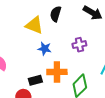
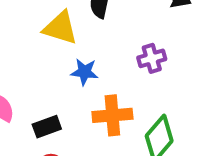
black rectangle: (35, 80) -> (47, 127), moved

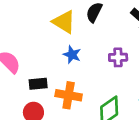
orange cross: (112, 115) -> (69, 95), moved

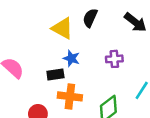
black rectangle: (38, 84) -> (55, 75), moved

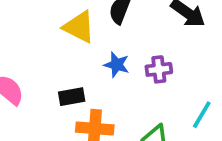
blue star: (71, 58) -> (117, 65), moved

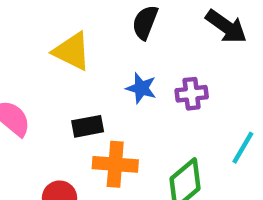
yellow triangle: (79, 27) -> (72, 51), moved

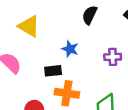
yellow triangle: (72, 51) -> (29, 26), moved
blue star: (141, 88) -> (70, 49), moved

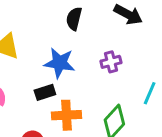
blue star: (70, 49) -> (60, 63), size x1.5

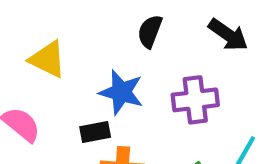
purple cross: (111, 62) -> (195, 100), size x1.5

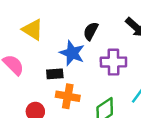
black semicircle: (150, 31) -> (91, 31), moved

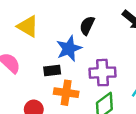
blue star: (72, 53) -> (69, 49), turned 30
purple cross: (113, 62) -> (102, 73), moved

